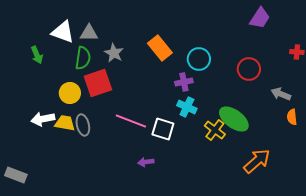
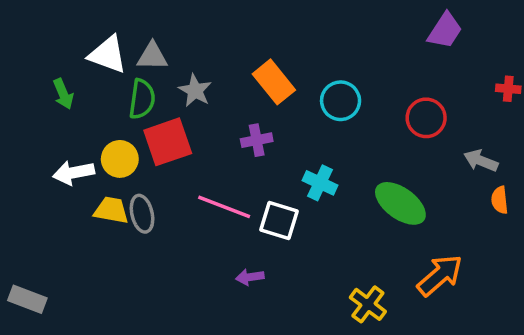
purple cross: (184, 82) -> (257, 140), moved
white arrow: (43, 119) -> (74, 173), moved
yellow cross: (215, 130) -> (368, 304), moved

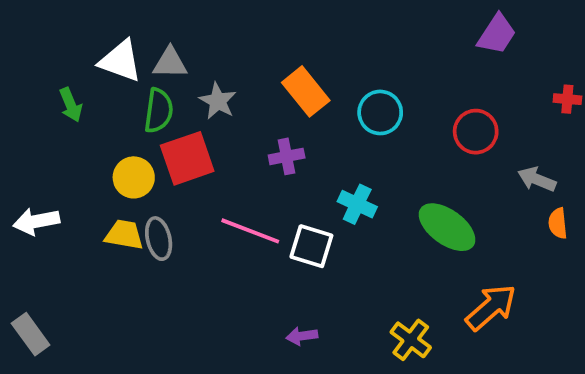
white arrow: (74, 173) -> (36, 221), moved
purple arrow: (250, 277) -> (302, 336), moved
gray rectangle: (27, 299) -> (31, 334), turned 33

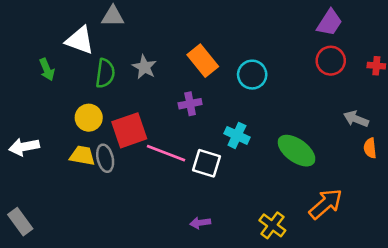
gray triangle: (170, 63) -> (113, 16), moved
red circle: (476, 132) -> (331, 61), moved
red square: (187, 158) -> (129, 130), moved

